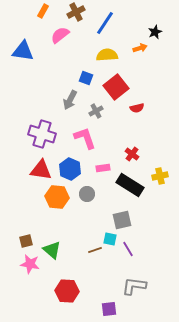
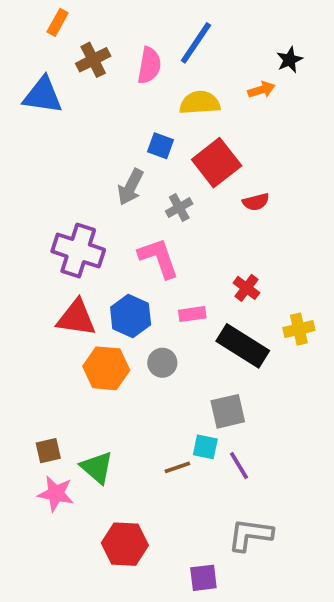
orange rectangle: (43, 11) -> (58, 22), moved
brown cross: (76, 12) -> (93, 60), moved
pink semicircle: (60, 35) -> (149, 65), moved, turned 138

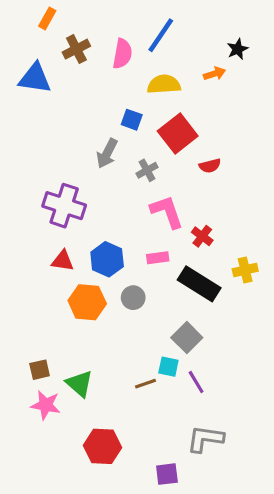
pink L-shape: (159, 258) -> (167, 212), moved
red triangle: (76, 318) -> (63, 261), size x0.7
gray square: (228, 411) -> (187, 338), turned -32

